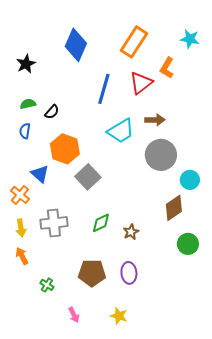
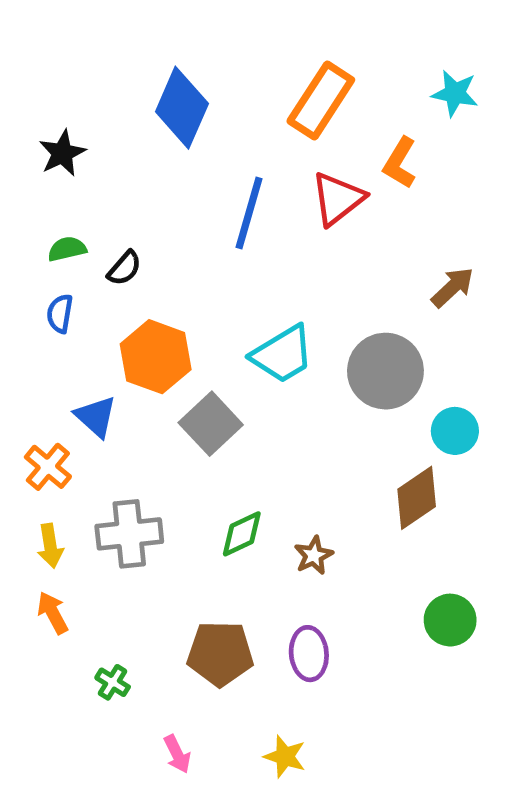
brown arrow: (155, 120) -> (453, 287), moved, turned -42
cyan trapezoid: (121, 131) -> (283, 354), moved
green circle: (188, 244) -> (450, 620), moved

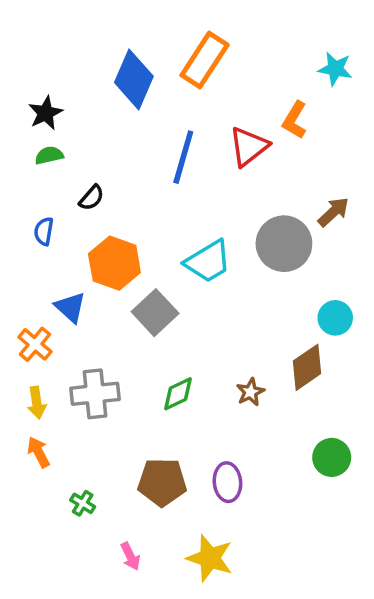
orange rectangle: (321, 101) -> (205, 60), moved
green semicircle: (67, 249) -> (49, 155), moved
gray circle: (385, 371) -> (284, 244), moved
brown star: (314, 555) -> (250, 392), moved
yellow star: (285, 757) -> (210, 558), size x1.5

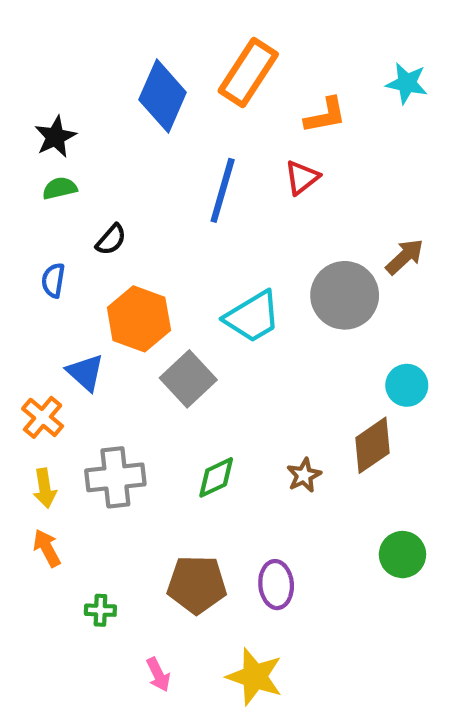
orange L-shape: (295, 120) -> (325, 115), moved, turned -132
red triangle: (249, 147) -> (302, 177), size x0.7
green cross: (83, 503) -> (100, 610), turned -30

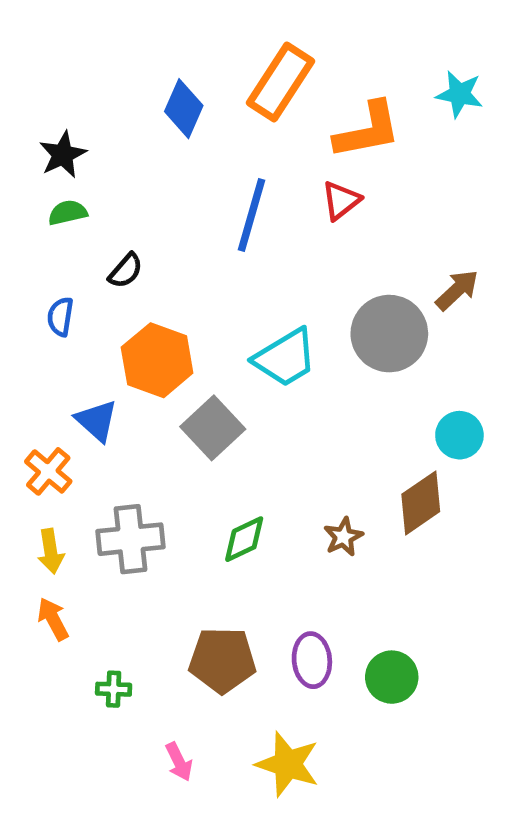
blue diamond: (163, 96) -> (184, 109), size x0.7
orange L-shape: (325, 115) -> (368, 130), size x1.4
green circle: (402, 555) -> (392, 677), moved

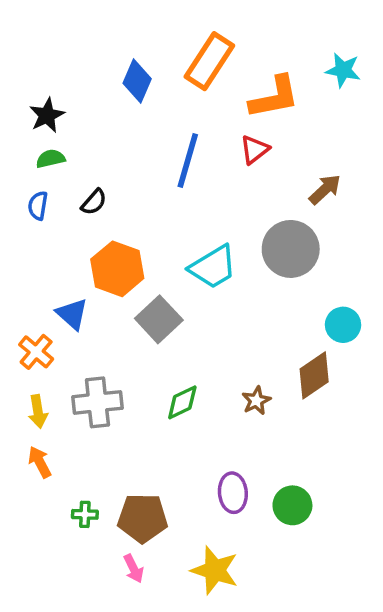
brown arrow: (457, 290) -> (325, 189), moved
blue semicircle: (60, 317) -> (38, 206), moved
brown pentagon: (222, 660) -> (143, 518), moved

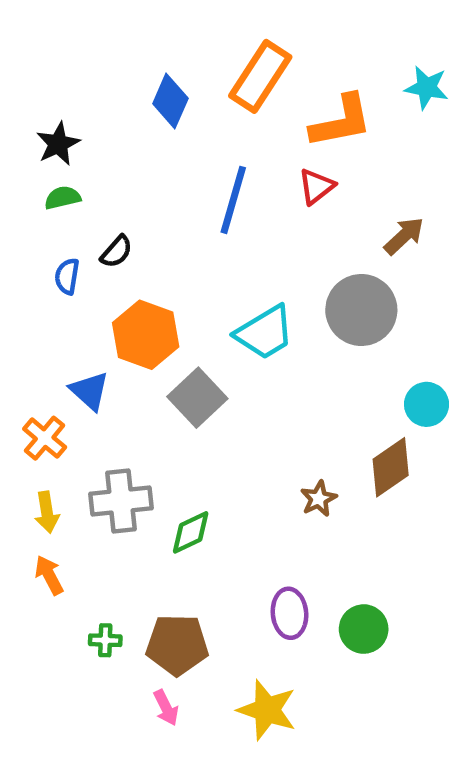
blue semicircle: (38, 206) -> (67, 276), moved
green diamond: (182, 402) -> (191, 532), moved

